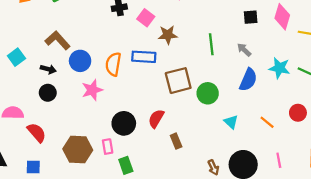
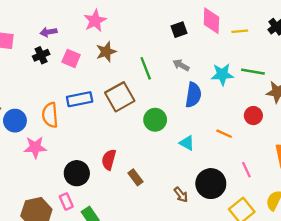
brown star: (168, 35) -> (106, 52), moved
brown square: (178, 81) -> (120, 97), moved
pink star: (92, 90) -> (35, 147), turned 30

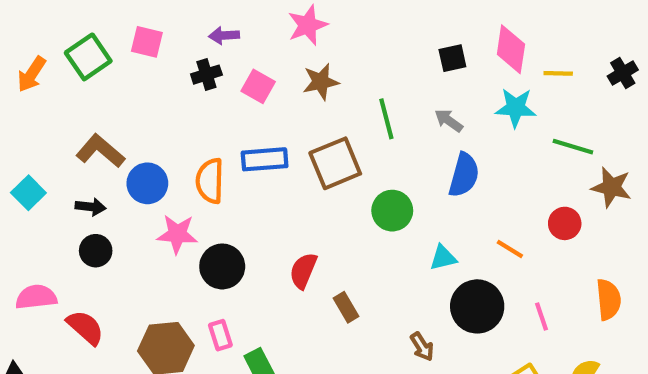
cyan star: (222, 74) -> (516, 108), moved
cyan triangle: (187, 143) -> (443, 258), turned -49
black circle: (77, 173) -> (222, 266), moved
black circle: (211, 184) -> (477, 306), moved

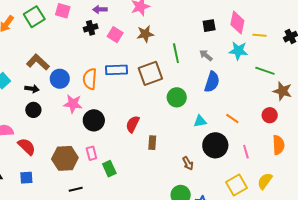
red circle: (565, 223) -> (270, 115), moved
brown rectangle: (346, 307) -> (152, 143), turned 32

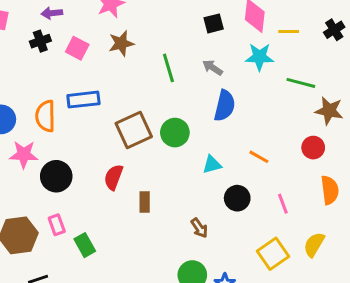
brown square: (150, 73) -> (134, 130), moved
black circle: (215, 145) -> (237, 198), size x0.7

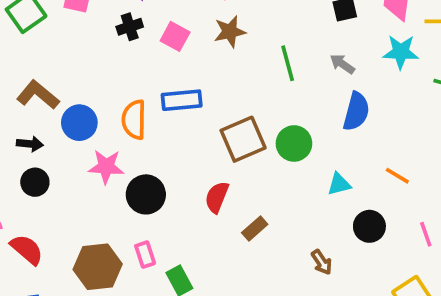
brown rectangle: (145, 202) -> (255, 229), turned 48

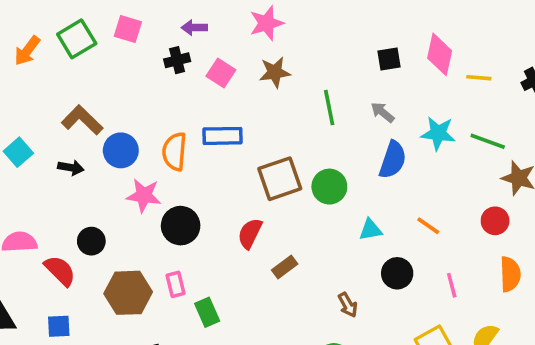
cyan star: (401, 52) -> (438, 133), moved
black circle: (35, 182) -> (91, 241), moved

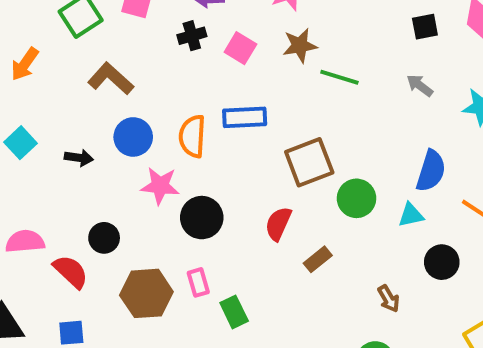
orange arrow: (27, 51) -> (25, 64), moved
green line: (329, 108) -> (339, 77), moved, turned -60
brown L-shape: (82, 120) -> (111, 79), moved
blue semicircle: (393, 160) -> (431, 171), moved
green circle: (329, 187) -> (357, 198), moved

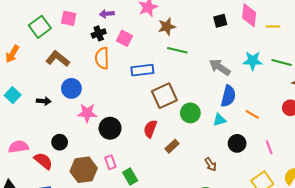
brown star: (300, 45) -> (167, 27), moved
gray arrow: (420, 85) -> (220, 67), moved, size x1.5
blue rectangle: (245, 117) -> (142, 70), moved
orange semicircle: (192, 136) -> (102, 58), moved

